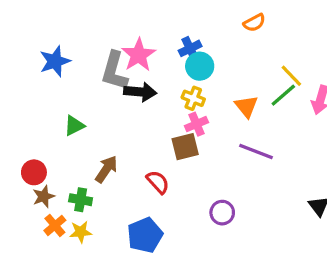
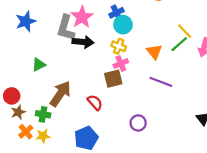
brown arrow: (106, 169) -> (60, 94), size x1.4

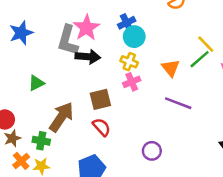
brown square: (113, 79) -> (100, 99), moved

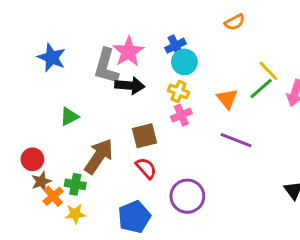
blue star: (21, 33) -> (52, 58), turned -30
purple circle: (152, 151) -> (187, 196), moved, size x1.5
orange cross: (21, 161) -> (53, 196), moved

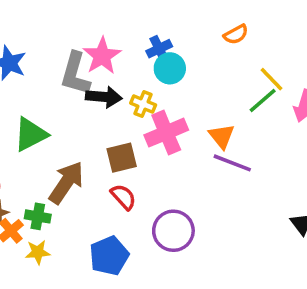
orange semicircle: (235, 22) -> (236, 34), moved
yellow cross: (178, 91) -> (143, 104), moved
orange triangle: (227, 99) -> (222, 136), moved
pink cross: (181, 115) -> (166, 133), size x1.6
green triangle: (69, 117) -> (31, 134), size x1.5

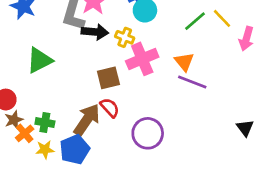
green line: (263, 100) -> (195, 21), moved
brown arrow: (66, 183) -> (87, 120), moved
blue pentagon: (109, 256) -> (75, 150), moved

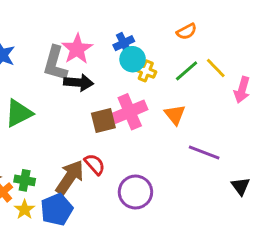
yellow cross: (125, 37) -> (146, 71), moved
brown square: (108, 78) -> (103, 120), moved
purple line: (192, 82) -> (204, 153), moved
yellow star: (45, 150) -> (25, 210), turned -30

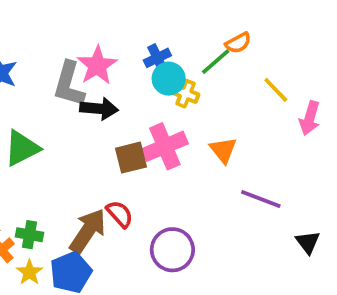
green line: (187, 71) -> (216, 62), moved

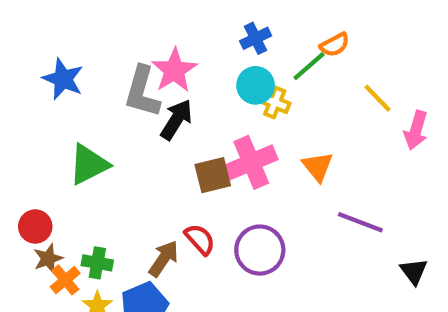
blue cross: (157, 58) -> (256, 38), moved
black arrow: (99, 109) -> (176, 120), turned -63
brown arrow: (88, 231) -> (164, 259), size x0.7
purple circle: (172, 250) -> (260, 250), moved

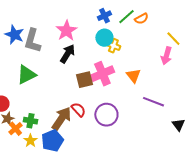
green line: (309, 66) -> (126, 17), moved
gray L-shape: (142, 92) -> (32, 41), moved
yellow line: (377, 98) -> (173, 39), moved
pink arrow: (416, 130) -> (166, 56), moved
brown arrow: (164, 259) -> (61, 119), size x1.4

